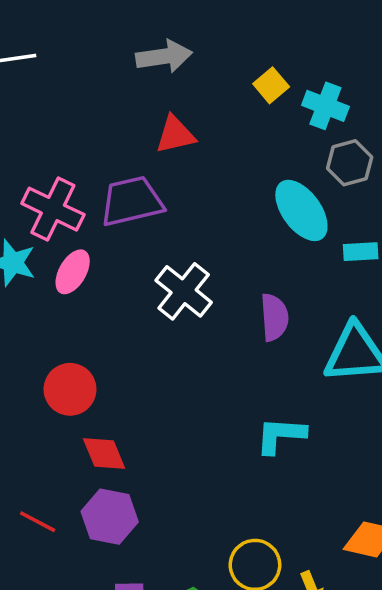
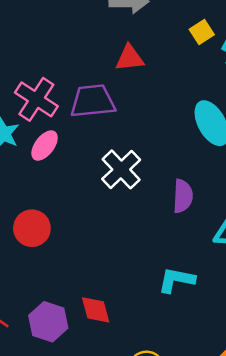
red diamond: (104, 454) -> (96, 310), moved

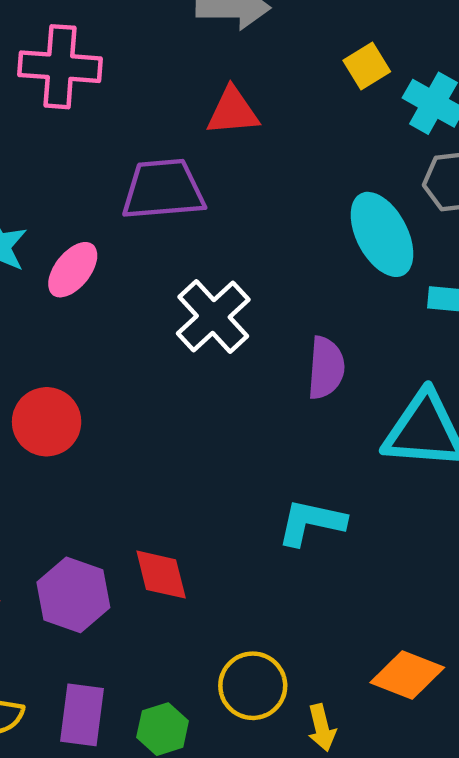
pink cross: (36, 99) -> (60, 67), moved, turned -30

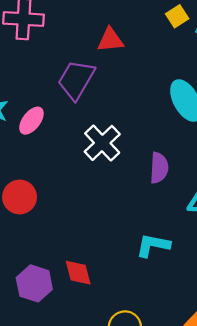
purple trapezoid: (163, 189) -> (76, 80), turned -54

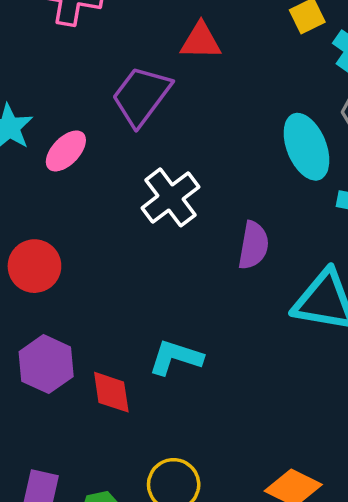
cyan L-shape: (153, 245) -> (176, 358), moved
purple hexagon: (34, 283) -> (46, 364), moved

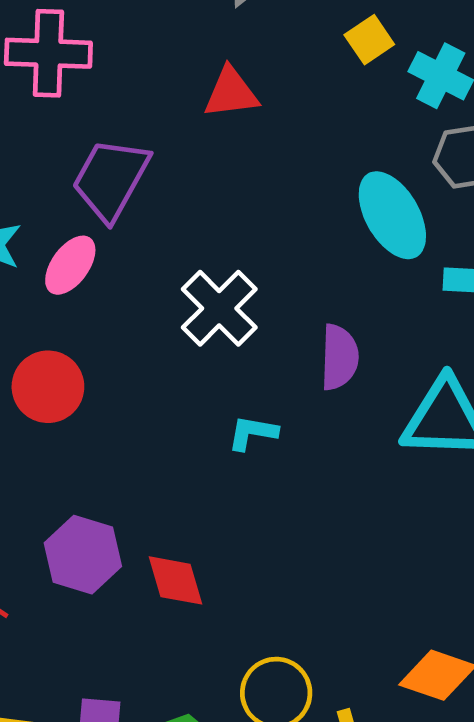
purple trapezoid: (141, 96) -> (111, 179), moved
red circle: (34, 266) -> (48, 387), moved
cyan L-shape: (176, 358) -> (253, 433), moved, size x0.7

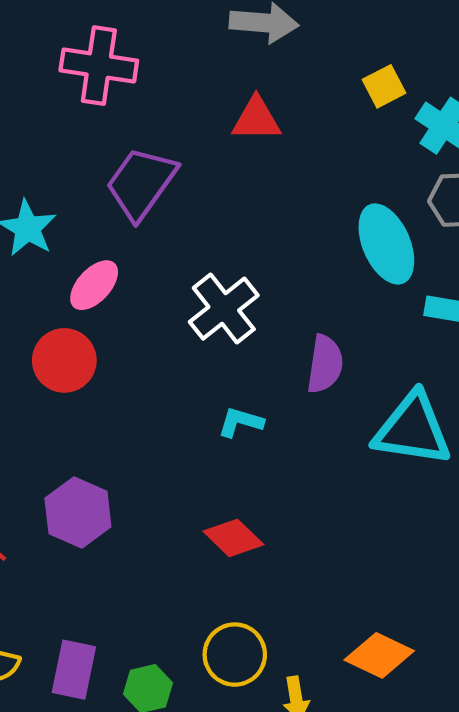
pink ellipse: (70, 265) -> (94, 285), moved
red diamond: (176, 580) -> (233, 538), moved, turned -36

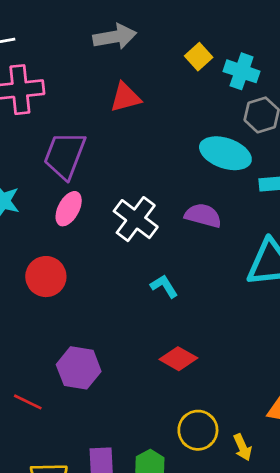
cyan ellipse: (386, 244) -> (225, 153), turned -33
pink ellipse: (94, 285) -> (69, 209), moved
purple semicircle: (325, 364) -> (203, 216), moved, turned -69
cyan L-shape: (241, 422) -> (164, 286), turned 56

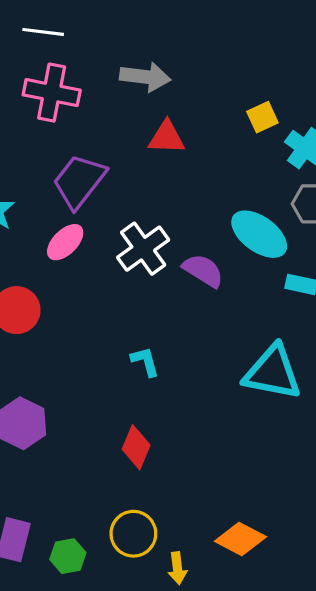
gray arrow: (115, 37) -> (145, 77), moved
purple semicircle: (203, 216) -> (203, 271), moved
white cross: (136, 219) -> (143, 249), moved
red diamond: (178, 359) -> (136, 447), turned 66

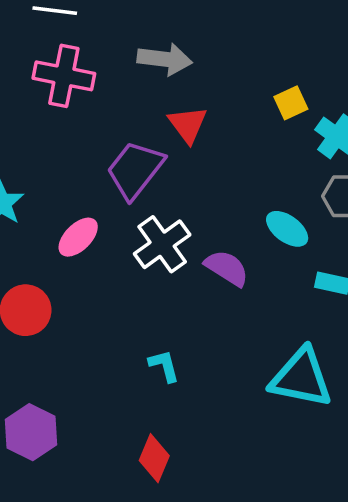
red triangle: (167, 137) -> (188, 124), turned 51
purple trapezoid: (79, 181) -> (135, 170), moved
cyan ellipse: (259, 234) -> (287, 229), size x0.7

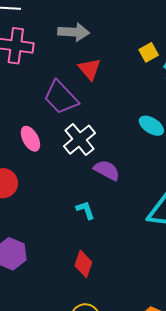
purple trapezoid: (135, 170) -> (61, 97), turned -78
pink ellipse: (78, 237) -> (30, 139), turned -70
purple semicircle: (227, 268) -> (107, 170), moved

